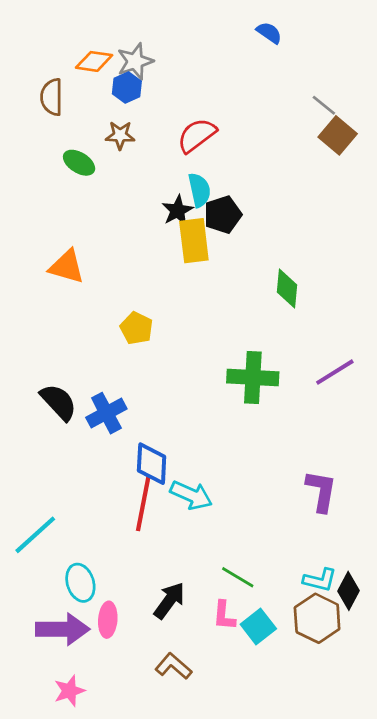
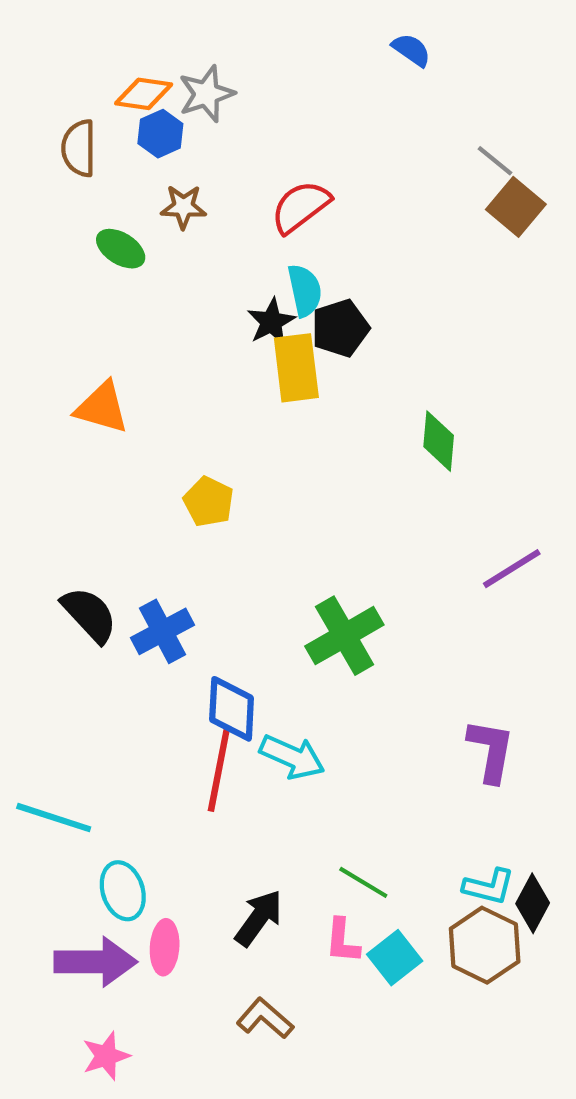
blue hexagon: (127, 87) -> (160, 134), moved
green cross: (253, 377) -> (344, 636), moved, turned -33
cyan line: (35, 535) -> (54, 818), turned 60

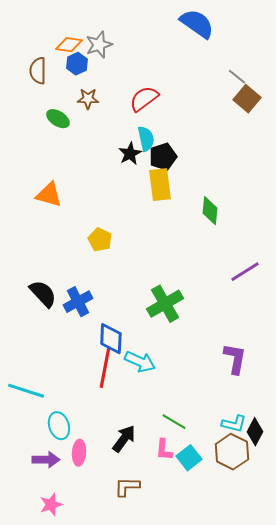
blue semicircle: (411, 50) -> (197, 24), size x1.8
yellow rectangle: (296, 368) -> (160, 185), moved
purple arrow: (96, 962) -> (46, 460), size x0.7
brown L-shape: (265, 1018) -> (127, 487), turned -40

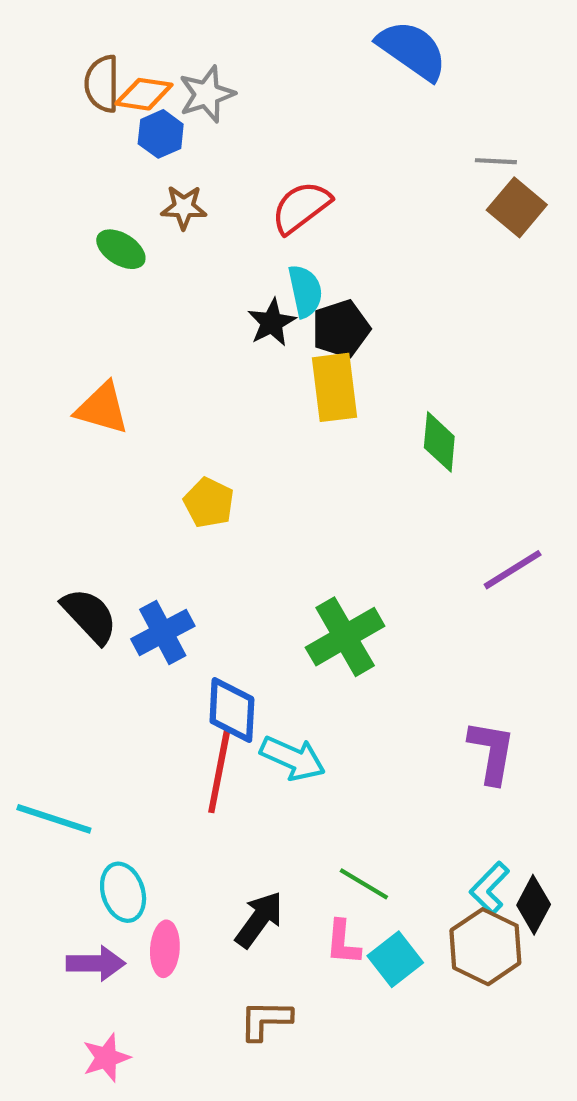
brown semicircle: (38, 71) -> (102, 84), moved
gray line: (237, 77) -> (496, 161), turned -36
cyan L-shape: (234, 424) -> (490, 888), turned 120

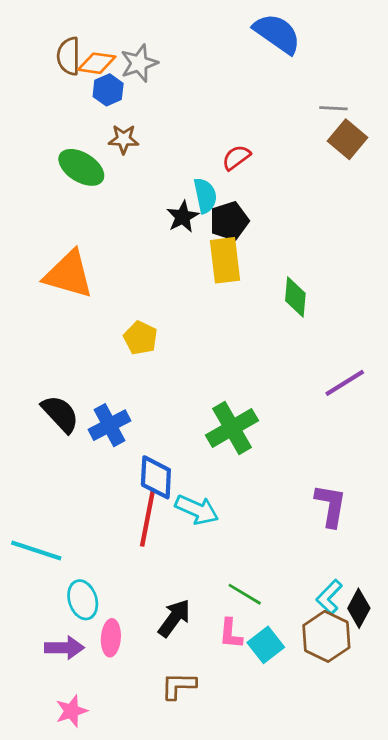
red semicircle: (301, 207) -> (236, 158), moved, size x0.7
green ellipse: (121, 249) -> (81, 167), size x1.4
orange triangle: (102, 408) -> (69, 274), size x1.4

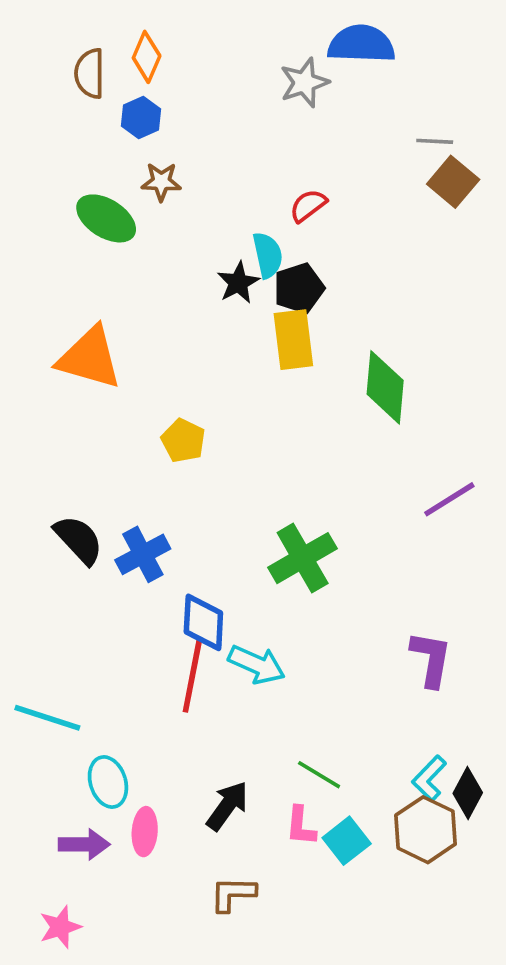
blue semicircle: (277, 34) -> (361, 44), turned -33
orange diamond: (97, 63) -> (147, 57), moved, turned -75
gray star: (139, 63) -> (304, 83), moved
green diamond: (295, 297) -> (385, 387), size x1.4
pink star: (71, 711) -> (60, 927), moved

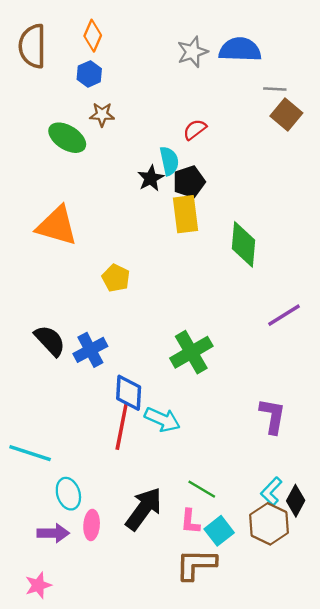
blue semicircle: (361, 44) -> (240, 50), moved
brown semicircle: (90, 73) -> (32, 46), moved, size x1.4
black arrow: (227, 806) -> (144, 509), size x1.4
brown L-shape: (233, 894) -> (196, 564), moved, size x1.4

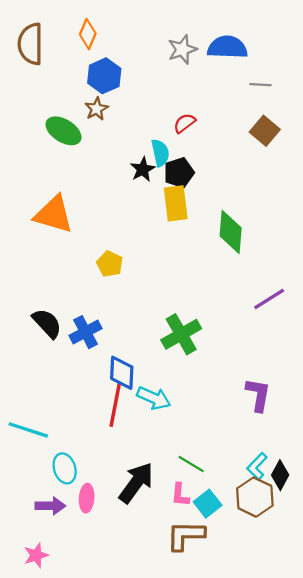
blue hexagon: (89, 74) -> (104, 76), moved, size x1.4
brown star: (102, 114) -> (97, 109), turned -30
brown square: (286, 114) -> (265, 131), moved

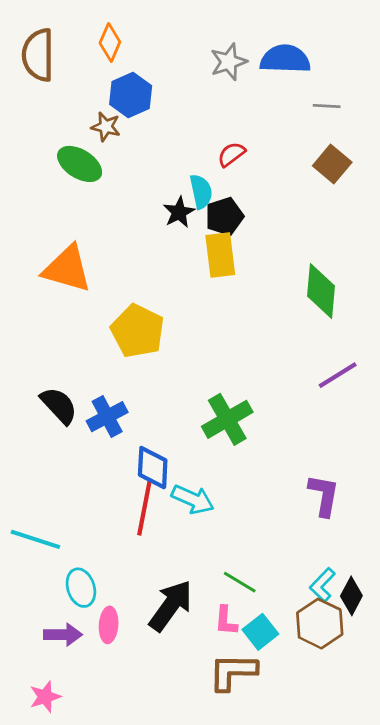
brown star: (97, 109) -> (106, 127), moved, turned -30
green diamond: (231, 232) -> (321, 291), moved
yellow pentagon: (110, 264) -> (138, 331), size x1.6

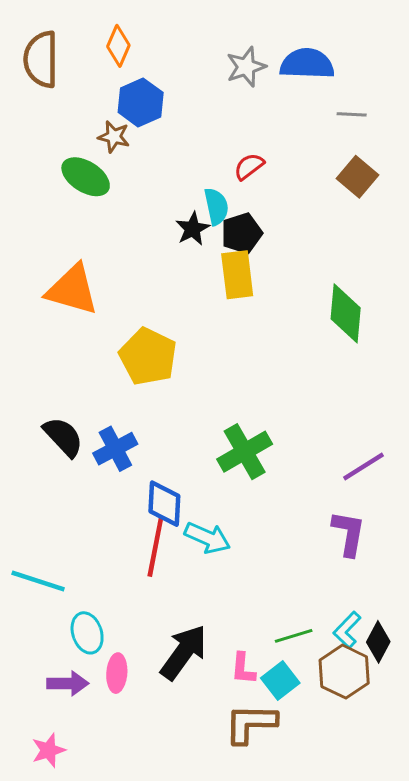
purple line: (338, 375) -> (363, 467), moved
green line: (240, 582) -> (294, 636), moved, turned -48

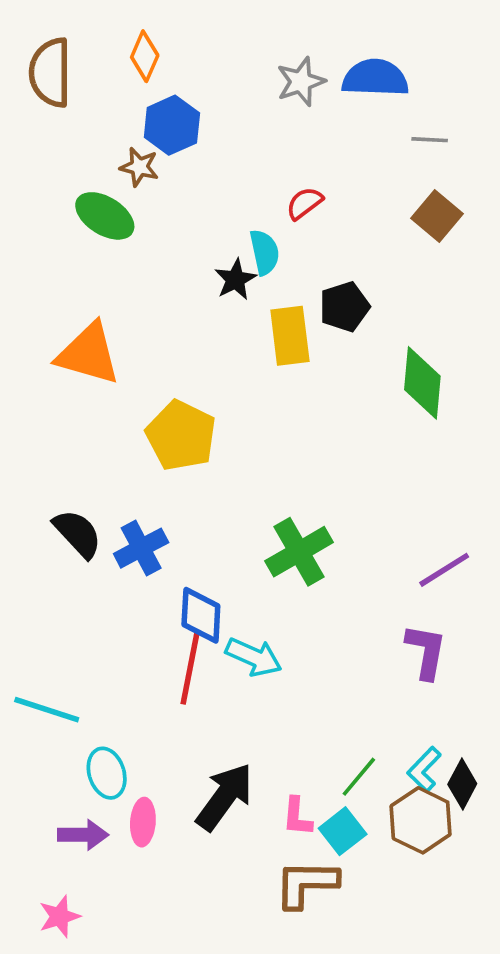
black pentagon: (242, 233) -> (344, 307), moved
green line: (294, 636) -> (359, 777), turned -33

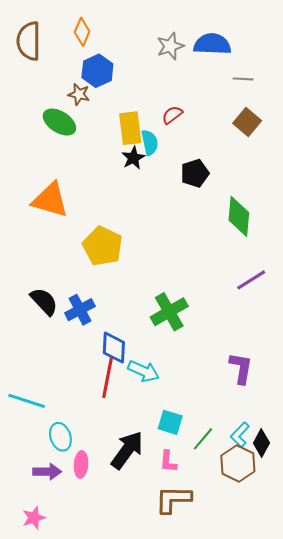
yellow rectangle: (290, 336) -> (130, 128), moved
purple line: (444, 570) -> (251, 280), moved
cyan square: (343, 831) -> (170, 422), moved, turned -35

